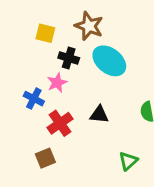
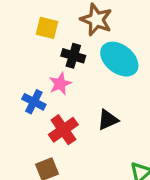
black triangle: (99, 115) -> (108, 120), turned -30

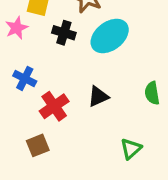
cyan ellipse: (119, 59) -> (110, 36), turned -75
pink star: (60, 84) -> (17, 28), moved

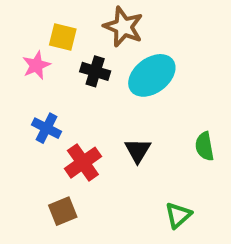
black triangle: (98, 96) -> (138, 150), turned -35

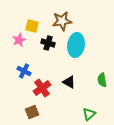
brown star: (123, 27) -> (62, 21), turned -30
cyan ellipse: (152, 75) -> (76, 45), turned -45
black triangle: (138, 150) -> (69, 82), turned -32

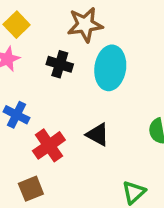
yellow square: (32, 26) -> (17, 25), moved, turned 32

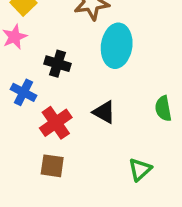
black cross: (60, 64) -> (58, 64), moved
brown square: (31, 189) -> (52, 166), moved, turned 30

